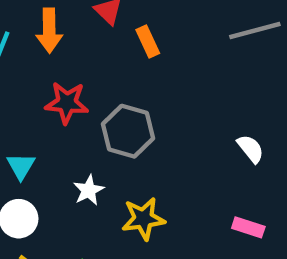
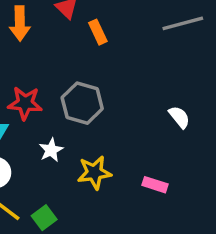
red star: (67, 103) -> (25, 103), moved
pink rectangle: (248, 227) -> (155, 185), moved

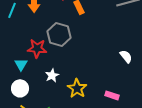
gray hexagon: (82, 103) -> (59, 34), moved
yellow star: (94, 173) -> (77, 88), turned -30

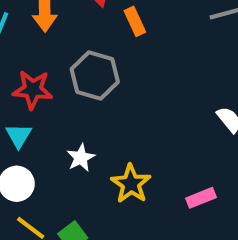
red star: (37, 48) -> (33, 90), moved
pink rectangle: (112, 95) -> (201, 198), turned -40

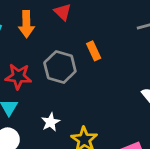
orange rectangle: (135, 21) -> (94, 51), moved

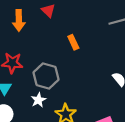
gray hexagon: (60, 67) -> (46, 76), moved

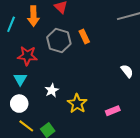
gray hexagon: (46, 76) -> (59, 41), moved

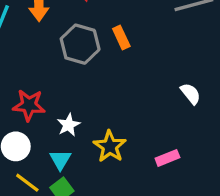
red star: (27, 56) -> (29, 105), moved
cyan triangle: (20, 79) -> (60, 160), moved

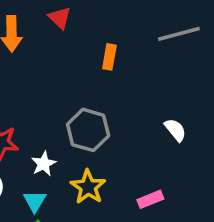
orange rectangle: (121, 38) -> (109, 57), moved, turned 35
gray hexagon: (80, 44) -> (88, 130), moved

